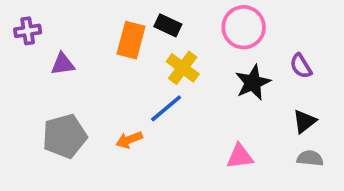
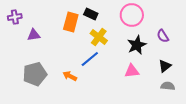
orange arrow: (129, 140) -> (70, 76), turned 48
pink triangle: (240, 156) -> (132, 71), moved

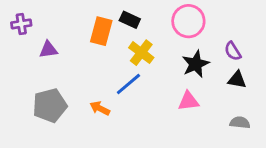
black triangle: (165, 66) -> (237, 80), moved, turned 48

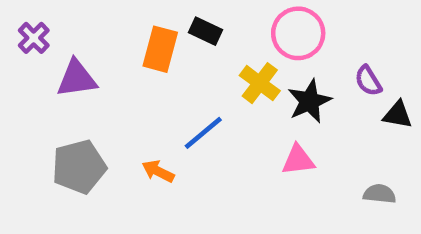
purple cross: (21, 24) -> (34, 38), turned -36
purple triangle: (48, 50) -> (77, 79), size x1.4
yellow cross: (141, 53) -> (260, 83), moved
black triangle: (237, 80) -> (398, 115), moved

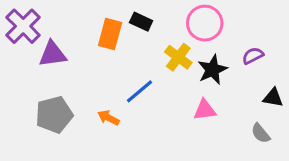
purple cross: (34, 38) -> (23, 26), size x1.6
purple semicircle: (368, 81) -> (253, 56), turned 95
black triangle: (398, 115) -> (273, 98), moved
gray semicircle: (380, 194) -> (261, 133), turned -135

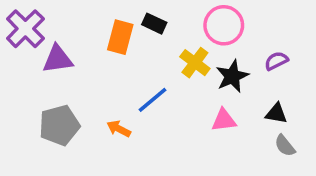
black triangle: (273, 98) -> (276, 113), moved

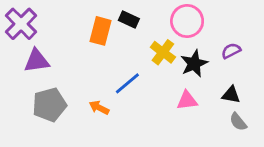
purple triangle: (58, 59) -> (37, 61), moved

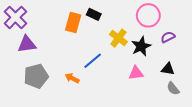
pink circle: (187, 21) -> (148, 15), moved

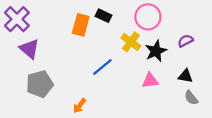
pink circle: (148, 15) -> (148, 17), moved
purple triangle: (27, 44) -> (29, 49), turned 48
orange arrow: (72, 78) -> (80, 106), moved, turned -80

